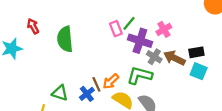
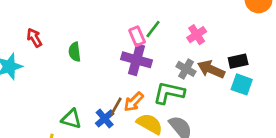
green semicircle: (65, 39) -> (75, 52), size x0.6
purple cross: (140, 41) -> (137, 60), moved
brown line: (96, 84) -> (116, 106), turned 56

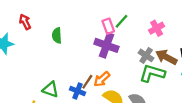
green L-shape: (169, 93) -> (152, 73), moved
blue cross: (105, 118) -> (77, 91), turned -32

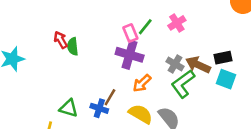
red arrow: (25, 22) -> (61, 40), moved
pink cross: (157, 28) -> (177, 23), moved
green L-shape: (152, 73) -> (183, 84), turned -50
orange arrow: (102, 79) -> (142, 83), moved

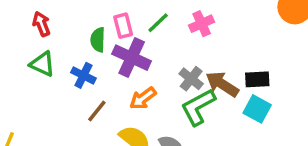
pink rectangle: (130, 33) -> (123, 26), moved
green semicircle: (73, 46) -> (98, 40), moved
green triangle: (69, 108) -> (42, 64), moved
blue cross: (99, 108) -> (83, 75), moved

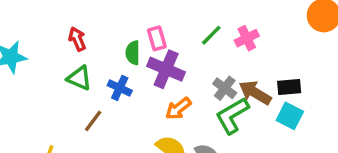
green line: (158, 23) -> (211, 35), moved
pink cross: (202, 24) -> (247, 38), moved
brown line: (97, 111) -> (93, 121), moved

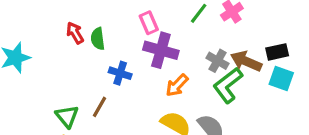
green semicircle: (133, 53) -> (98, 39), moved
green triangle: (79, 78) -> (67, 116), moved, turned 35

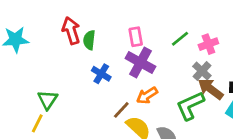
red arrow: (75, 33) -> (71, 31), size x1.4
gray cross: (218, 61) -> (202, 71), moved
brown line: (99, 107) -> (121, 110), moved

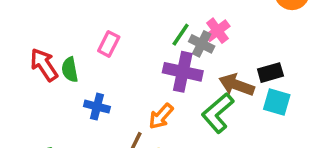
pink rectangle: (136, 37) -> (109, 44), moved, turned 54
purple cross: (140, 62) -> (183, 72), moved
gray cross: (202, 71) -> (202, 44), moved

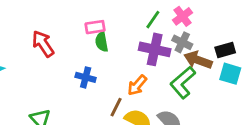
pink rectangle: (109, 44) -> (95, 27), turned 54
gray cross: (202, 44) -> (182, 42), moved
green semicircle: (70, 70) -> (102, 42), moved

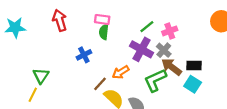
blue cross: (86, 77) -> (84, 55), turned 32

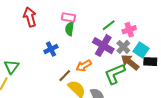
cyan square: (193, 84) -> (141, 50), moved

